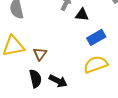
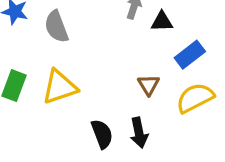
brown triangle: (40, 54) -> (149, 85), moved
black arrow: (58, 81) -> (139, 133), turned 60

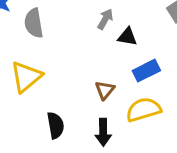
yellow triangle: (60, 87) -> (26, 77), turned -32
black arrow: (139, 133) -> (103, 132), moved

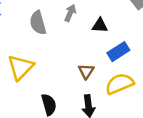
gray arrow: (105, 19) -> (70, 13), moved
gray semicircle: (34, 23) -> (38, 23), moved

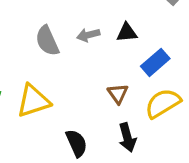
gray arrow: (70, 13) -> (88, 35), moved, turned -119
yellow triangle: (20, 67) -> (33, 101), turned 36

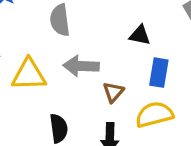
gray arrow: (88, 35) -> (81, 66), moved, size x1.5
blue rectangle: (155, 62) -> (159, 73), turned -56

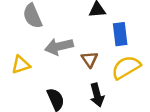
yellow triangle: (29, 75) -> (21, 65), size x0.7

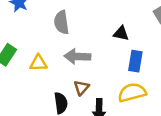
brown triangle: (90, 59) -> (81, 88), moved

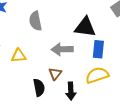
black triangle: (121, 33) -> (85, 27), size x1.6
gray arrow: (77, 56) -> (62, 49), moved

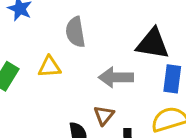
yellow triangle: (19, 56) -> (50, 67), moved

